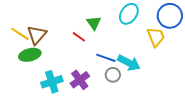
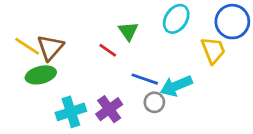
cyan arrow: (129, 63) -> (176, 86), turned 130

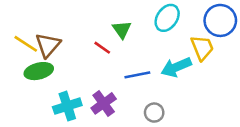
blue line: (145, 79) -> (137, 75), turned -30
cyan arrow: (176, 86) -> (176, 67), moved
gray circle: (154, 102) -> (154, 113), moved

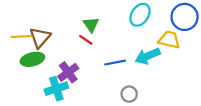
green triangle: (122, 30) -> (91, 25), moved
yellow line: (26, 44) -> (22, 36), turned -36
yellow trapezoid: (202, 48) -> (169, 40), turned -55
purple cross: (104, 103) -> (68, 72), moved

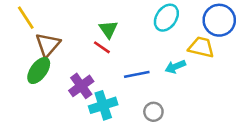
yellow line: (22, 36) -> (26, 18), moved, turned 60
cyan arrow: (148, 56) -> (175, 67), size x0.7
green ellipse: (32, 59) -> (39, 70), turned -40
cyan cross: (56, 89) -> (103, 105), moved

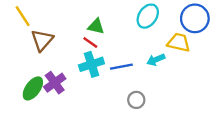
green triangle: (108, 29) -> (96, 26), turned -42
green ellipse: (39, 70) -> (33, 88), moved
purple cross: (81, 86) -> (55, 83), moved
cyan cross: (103, 105) -> (91, 64), moved

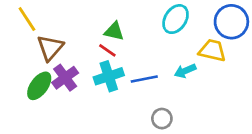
purple cross: (55, 83) -> (65, 78), moved
green ellipse: (33, 88) -> (39, 86), moved

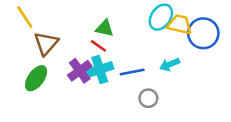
blue circle: (231, 22) -> (203, 33), moved
yellow trapezoid: (212, 50) -> (180, 25), moved
purple cross: (65, 78) -> (80, 71), moved
gray circle: (162, 119) -> (148, 98), moved

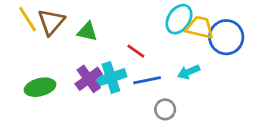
green triangle: (105, 28) -> (87, 32), moved
brown triangle: (46, 43) -> (51, 22), moved
red line: (98, 46) -> (136, 51), moved
green ellipse: (36, 78) -> (40, 87), turned 40

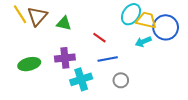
cyan arrow: (189, 72) -> (143, 42), moved
cyan cross: (111, 77) -> (81, 79), moved
purple cross: (89, 79) -> (65, 58), turned 30

